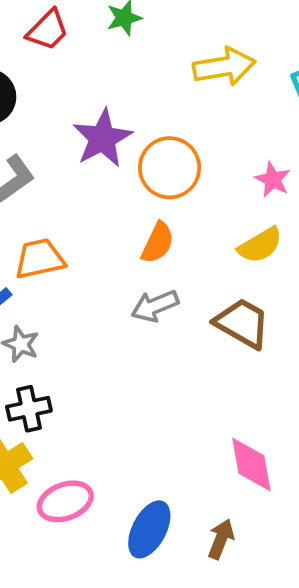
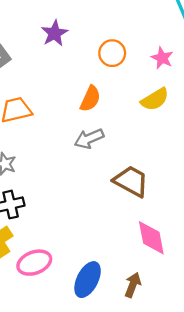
purple star: (102, 138) -> (55, 33), size x0.7
orange circle: (170, 168) -> (112, 53), moved, size x0.7
brown trapezoid: (242, 323) -> (131, 181), moved

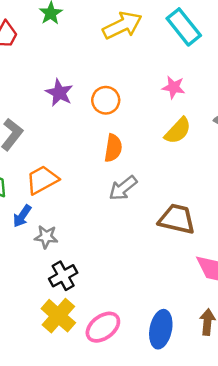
orange circle: (112, 53) -> (106, 100), moved

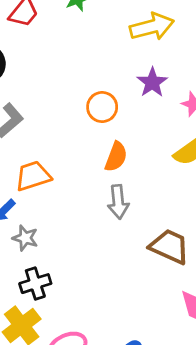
purple star: (59, 93) -> (152, 82), moved
orange circle: (106, 100) -> (102, 107), moved
gray arrow: (123, 188) -> (118, 202), turned -68

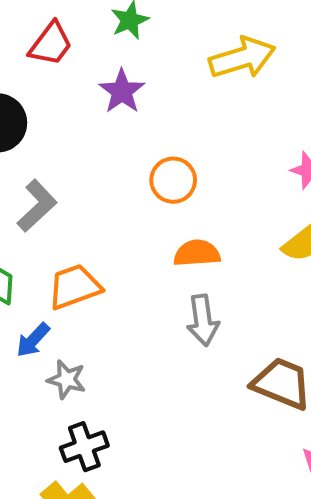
purple star: (152, 82) -> (122, 91), moved
orange semicircle: (116, 157) -> (197, 253), turned -112

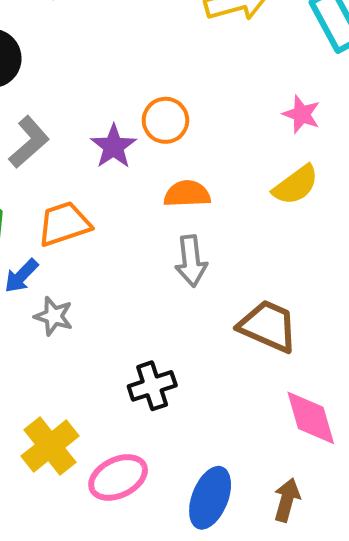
purple star: (122, 91) -> (114, 146), moved
black cross: (84, 447) -> (152, 386), moved

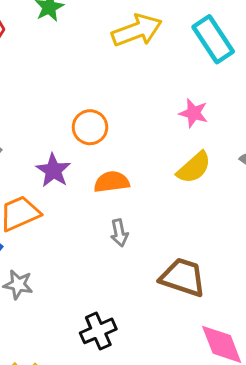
purple star: (114, 146) -> (53, 170), moved
gray arrow: (191, 261) -> (119, 233), size x0.7

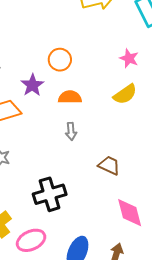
brown trapezoid: (183, 277) -> (109, 165), size x0.7
black cross: (98, 331) -> (50, 194), size x1.4

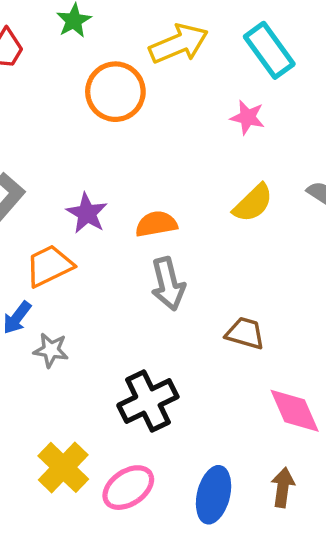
pink star: (129, 58) -> (248, 117), moved
orange circle: (60, 60) -> (115, 92), moved, size x1.4
gray arrow: (71, 131) -> (168, 284), size x1.6

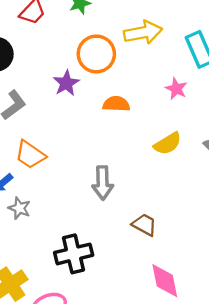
purple star: (87, 213) -> (66, 83), moved
orange semicircle: (156, 224) -> (116, 104), moved
orange trapezoid: (49, 266) -> (30, 155), turned -132

